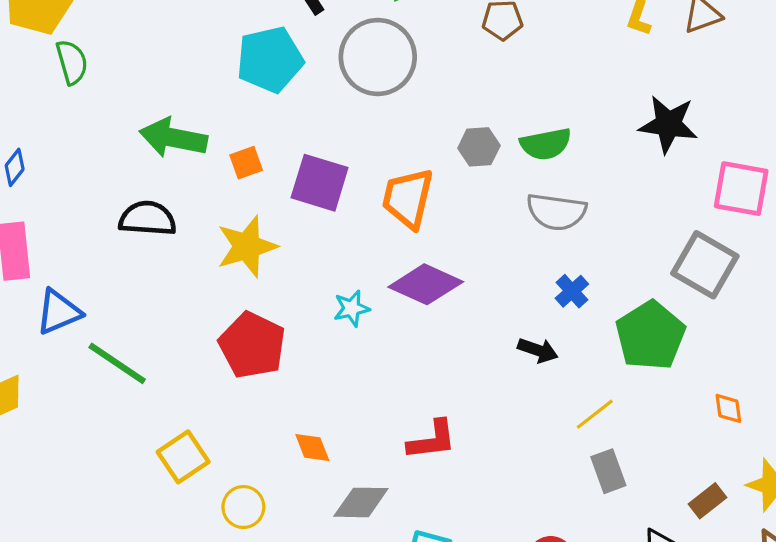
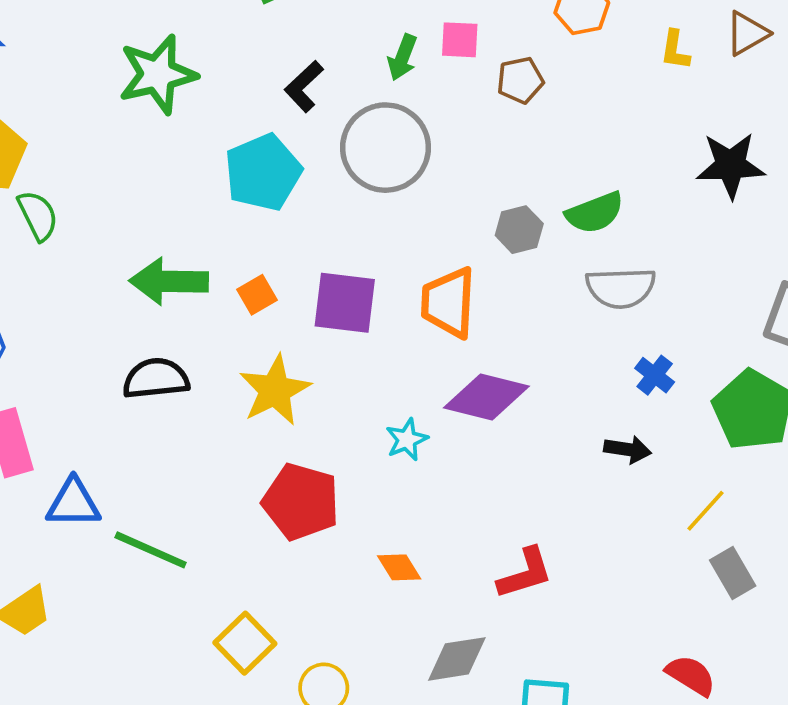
blue triangle: (59, 312) -> (73, 503), turned 33
orange diamond: (312, 447) -> (399, 567), moved

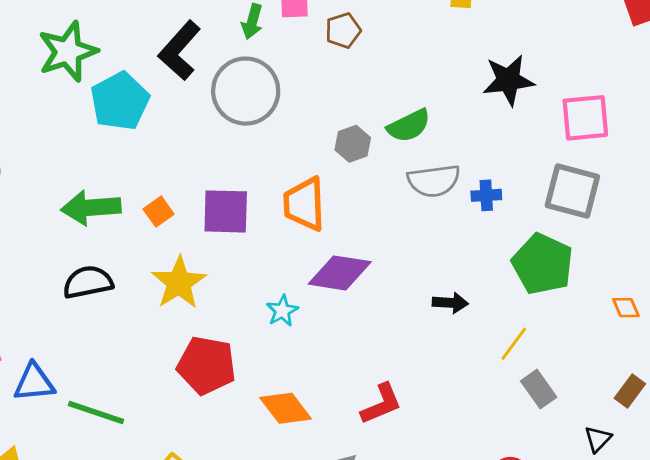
black L-shape: (304, 86) -> (180, 50), size x1.5
cyan pentagon: (263, 172) -> (120, 101), moved
blue cross: (655, 375) -> (486, 195), moved, turned -36
orange diamond: (399, 567) -> (286, 408), size x1.5

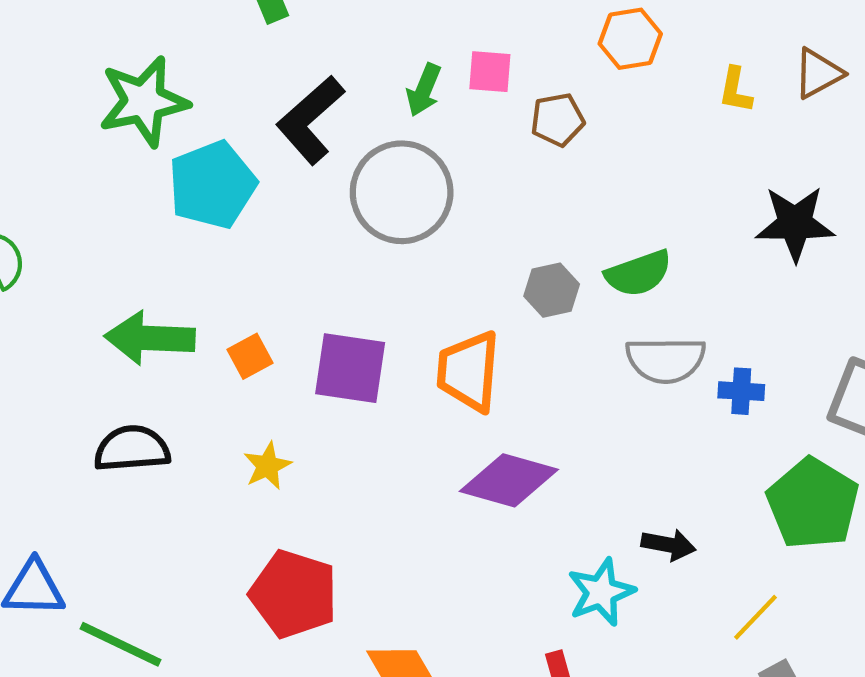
yellow star: (179, 283) -> (267, 466), size x0.6
cyan star: (282, 311) -> (601, 592), moved, size x1.4

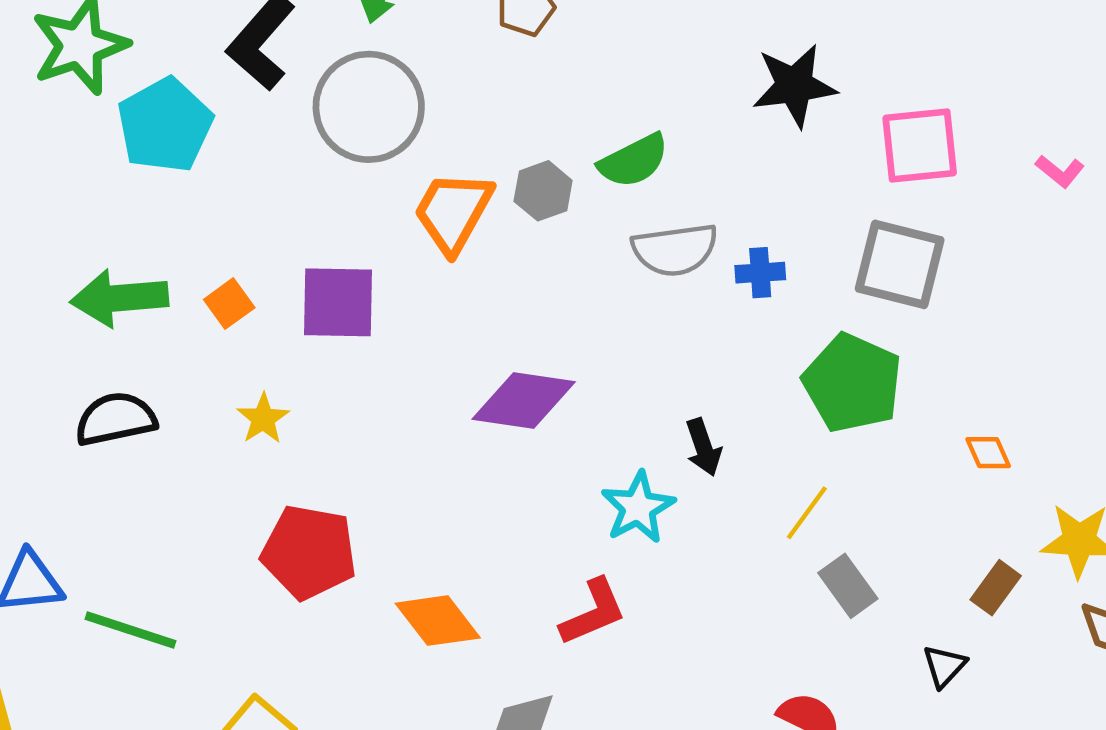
orange trapezoid: (469, 371) -> (453, 212), moved, turned 32
black arrow: (668, 545) -> (704, 447), turned 68

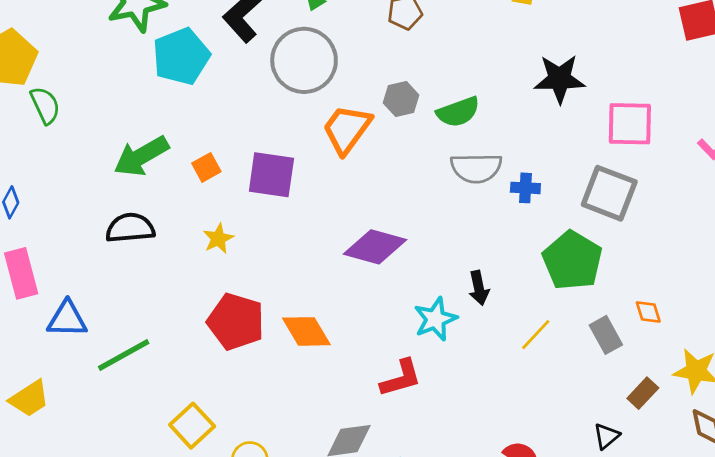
gray hexagon: (543, 191) -> (401, 99), moved
green arrow: (119, 298) -> (141, 156), turned -32
gray rectangle: (848, 586) -> (606, 335), moved
orange diamond: (438, 621) -> (306, 331), moved
green line: (130, 630) -> (124, 355), turned -54

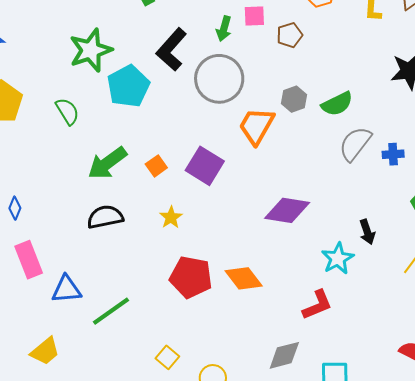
green semicircle: (45, 105) -> (67, 111), moved
gray semicircle: (476, 168) -> (355, 144), turned 135
purple square: (271, 175) -> (205, 166), turned 30
yellow square: (192, 426) -> (167, 357), size x0.7

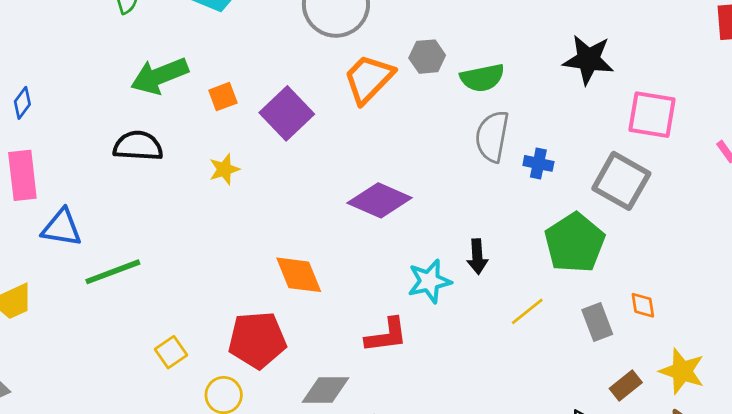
gray semicircle: (355, 144) -> (492, 136), turned -42
red pentagon: (191, 277) -> (257, 340), moved, turned -30

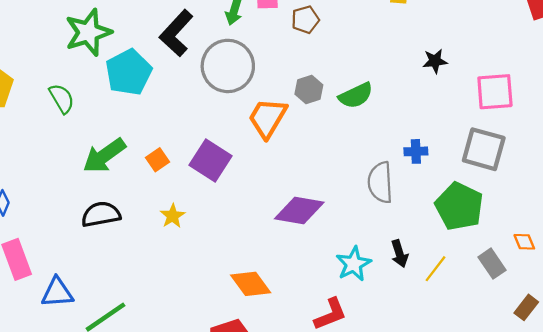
black star: (588, 60) -> (435, 61), size x0.6
gray semicircle: (492, 136) -> (380, 182), moved
black arrow: (477, 257) -> (399, 254), moved

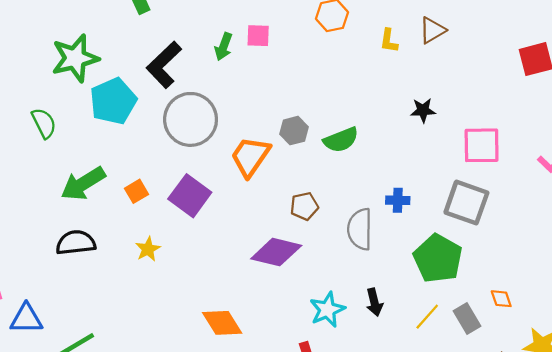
brown pentagon: (305, 20) -> (304, 206), moved
gray circle: (228, 66) -> (191, 119), moved
yellow line: (435, 269) -> (427, 317), moved

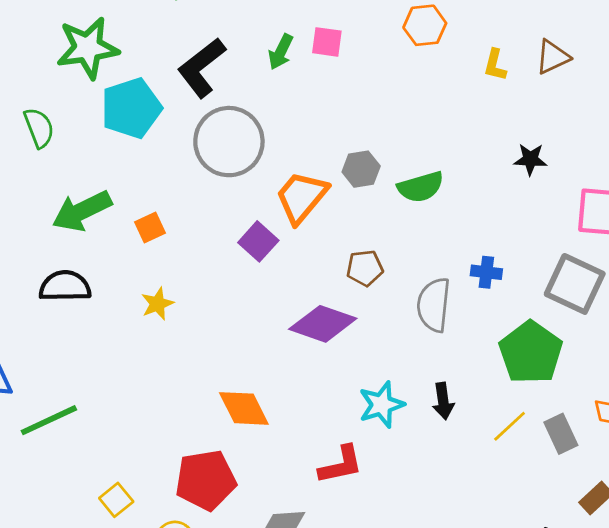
purple square: (190, 196) -> (258, 241), moved, size x0.7

